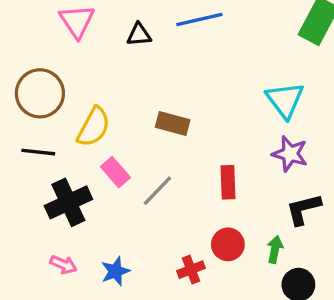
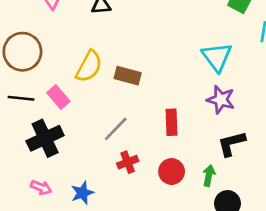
yellow semicircle: (94, 127) -> (89, 66), moved
pink rectangle: (115, 172) -> (58, 97), moved
red cross: (191, 270) -> (128, 162), moved

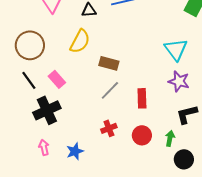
yellow semicircle: (89, 66) -> (80, 41), moved
black line: (21, 98) -> (29, 80), turned 48
gray line: (116, 129) -> (110, 90), moved
pink arrow: (41, 187) -> (44, 147), turned -126

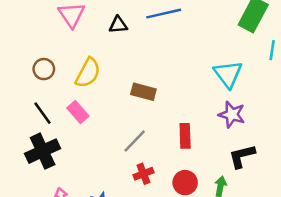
yellow semicircle: (80, 41) -> (88, 73), moved
brown circle: (30, 45) -> (44, 69), size x0.6
gray line: (110, 90) -> (135, 141), moved
black cross: (47, 110) -> (43, 151), moved

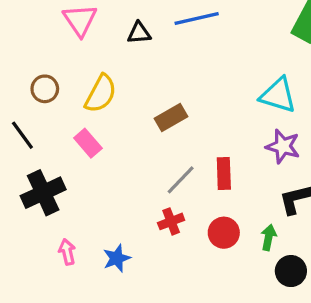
cyan triangle: (228, 74) -> (278, 95), turned -36
brown rectangle: (143, 92) -> (171, 118), turned -45
black line: (43, 113) -> (22, 135), moved
gray line: (135, 141) -> (181, 180), moved

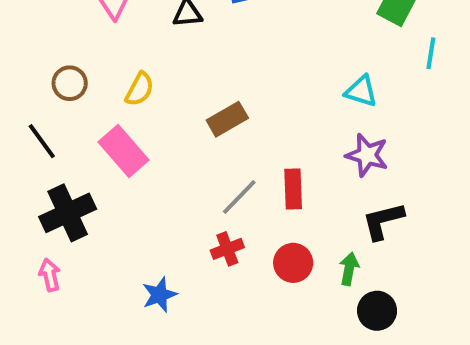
yellow semicircle: (101, 94) -> (139, 89), size x0.7
cyan triangle: (278, 95) -> (361, 91), size x0.7
pink rectangle: (88, 143) -> (124, 151), size x1.4
pink arrow: (67, 252) -> (50, 275), moved

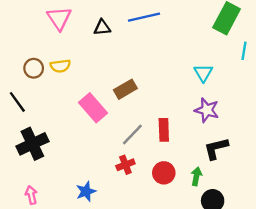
yellow semicircle: (139, 89) -> (60, 66), moved, turned 54
cyan triangle: (361, 91) -> (203, 73), turned 42
pink rectangle: (124, 151) -> (93, 108), moved
pink arrow: (50, 275) -> (31, 195), moved

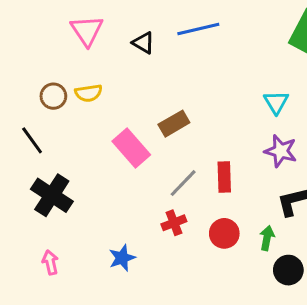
black triangle: (102, 28) -> (143, 43), turned 36
black cross: (32, 144) -> (52, 195), turned -32

